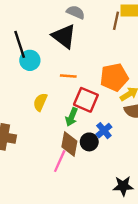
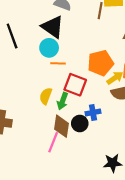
cyan circle: (30, 60) -> (49, 48), moved
yellow semicircle: (40, 102) -> (46, 96), moved
blue cross: (104, 131) -> (93, 113), turned 32

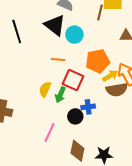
cyan circle: (49, 48) -> (74, 35), moved
brown diamond: (61, 126) -> (77, 151), moved

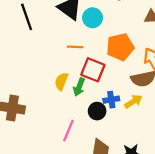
yellow arrow: (110, 76) -> (133, 101), moved

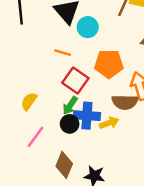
yellow semicircle: (61, 81) -> (29, 101), moved
green arrow: (79, 87) -> (70, 106), moved
blue cross: (111, 100) -> (87, 116), size x1.5

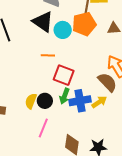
orange pentagon: (109, 64) -> (84, 24), moved
brown semicircle: (125, 102) -> (107, 82), turned -120
black circle: (70, 124) -> (45, 101), moved

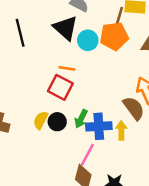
red square: (64, 75) -> (60, 87), moved
yellow arrow: (99, 102) -> (121, 130), turned -63
pink line: (43, 128) -> (87, 155), moved

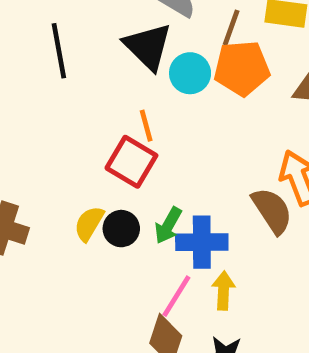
brown line: (119, 16) -> (231, 28), moved
orange line: (67, 68) -> (146, 126), turned 63
yellow arrow: (121, 130) -> (223, 291), moved

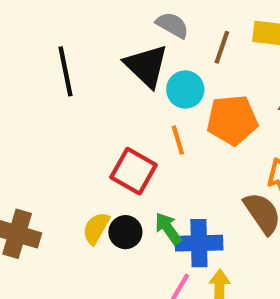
orange pentagon: (242, 68) -> (232, 120), moved
orange line: (146, 126) -> (178, 140), moved
green arrow: (168, 225) -> (168, 228), turned 116

